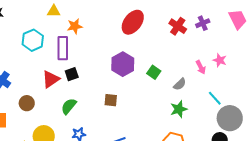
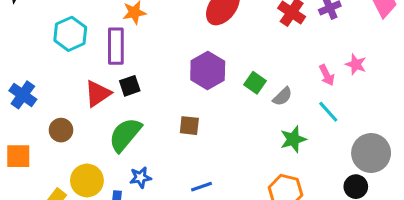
gray semicircle: (180, 84) -> (282, 96), moved
cyan line: (215, 98) -> (328, 112), moved
green semicircle: (69, 106) -> (125, 135), size x1.4

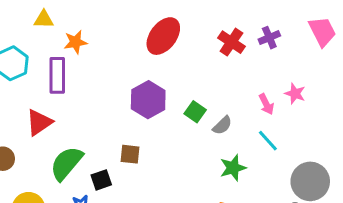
black square: (130, 86) -> (101, 180), moved

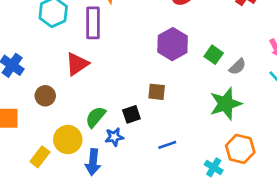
green semicircle: (66, 163) -> (96, 117), moved, size x0.7
green star: (233, 168) -> (226, 104), moved, size x1.4

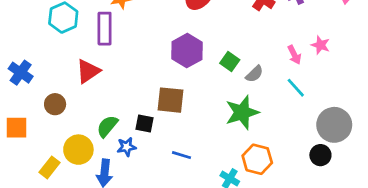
brown square: (157, 92) -> (171, 100), size x1.5
black square: (131, 114) -> (144, 123), turned 30
blue line: (167, 145) -> (182, 155), turned 36

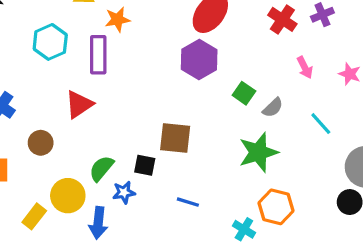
purple hexagon: (187, 51) -> (199, 60), moved
pink arrow: (294, 55) -> (305, 68), moved

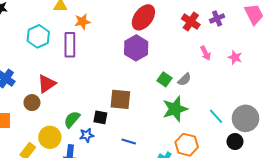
green square: (244, 93) -> (164, 79), moved
red triangle: (79, 104) -> (47, 84), moved
cyan line: (321, 124) -> (216, 116), moved

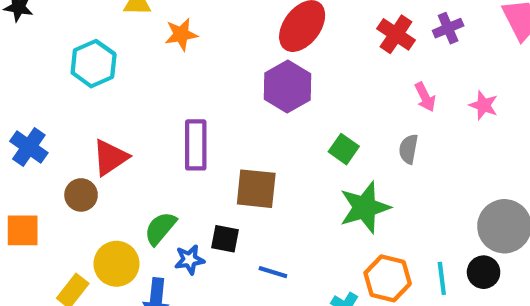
purple rectangle: (70, 45) -> (196, 145), moved
gray semicircle: (184, 79) -> (408, 149), moved, turned 144
cyan line: (216, 116) -> (442, 278), moved, turned 35
black square: (100, 117) -> (225, 239), moved

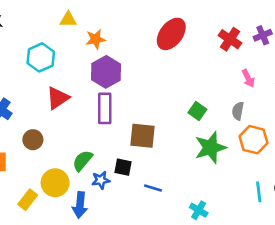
purple hexagon: (288, 87) -> (106, 72), moved
red triangle: (110, 157) -> (58, 98), moved
orange hexagon: (388, 278) -> (254, 140), moved

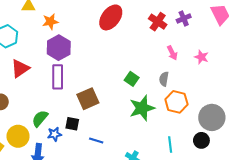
brown square: (143, 136) -> (88, 99), turned -30
cyan line: (259, 192) -> (170, 145), moved

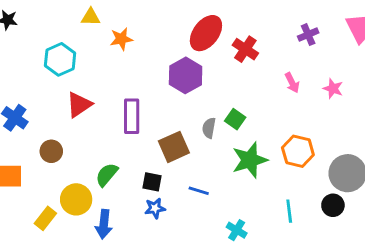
red cross: (158, 22) -> (245, 49), moved
purple hexagon: (59, 48) -> (186, 75), moved
gray semicircle: (164, 79) -> (209, 128), moved
blue star: (55, 134) -> (155, 208), moved
blue line: (96, 140) -> (199, 191), moved

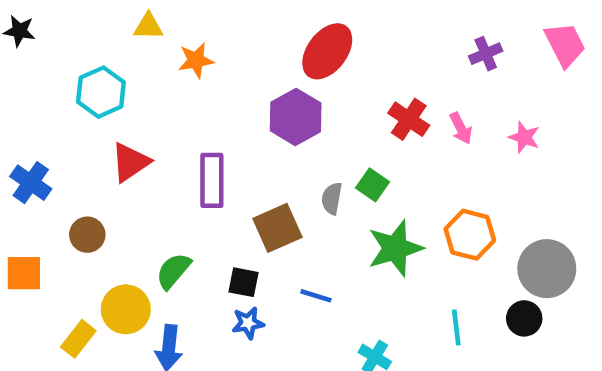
red cross: (245, 49) -> (409, 119), moved

